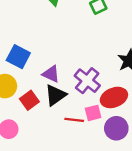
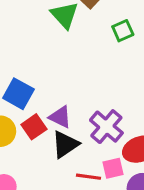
red square: (29, 100) -> (34, 127), moved

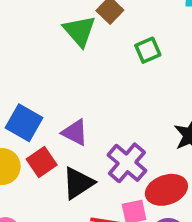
purple triangle: (60, 117) -> (75, 132), moved

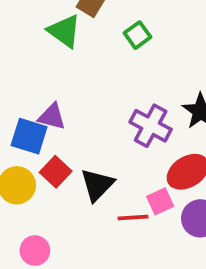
purple triangle: (75, 132) -> (52, 117), moved
purple cross: (127, 163) -> (151, 126), moved

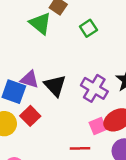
black triangle: (97, 185) -> (55, 86), moved, turned -30
pink square: (160, 201) -> (98, 126), moved

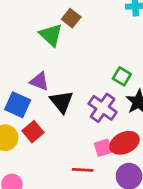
green square: (88, 28) -> (122, 76), moved, turned -30
purple triangle: (30, 79) -> (39, 81), moved

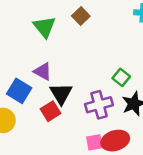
green triangle: (51, 35) -> (45, 27), moved
purple cross: (103, 108) -> (99, 105), turned 32
red square: (33, 132) -> (51, 111), moved

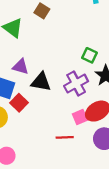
black triangle: (61, 94) -> (41, 82), turned -35
red square: (51, 111) -> (19, 103), moved

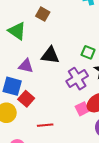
black triangle: (41, 82) -> (50, 55), moved
red line: (65, 137) -> (45, 125), moved

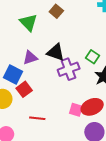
purple triangle: (26, 66) -> (30, 58), turned -42
purple cross: (77, 79) -> (69, 69), moved
pink square: (82, 109) -> (76, 110), turned 32

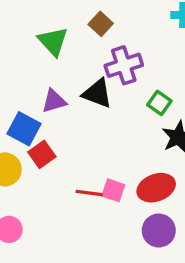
purple cross: (69, 69) -> (124, 65), moved
pink square: (76, 110) -> (113, 190), moved
red line: (37, 118) -> (89, 193), moved

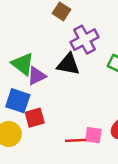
green triangle: (53, 41) -> (23, 64), moved
red square: (42, 154) -> (35, 118), turned 30

